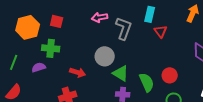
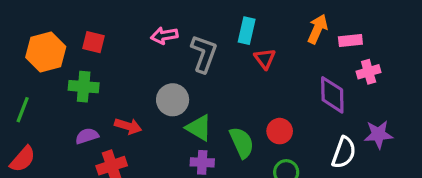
purple semicircle: (39, 67) -> (87, 136), moved

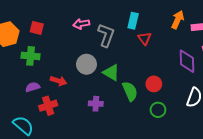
green triangle: (199, 128) -> (111, 73), moved
purple cross: (202, 162) -> (96, 104), moved

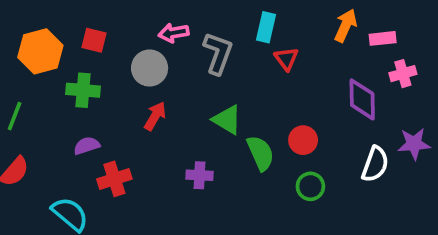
gray circle: (86, 64) -> (150, 68), moved
red arrow: (58, 81) -> (155, 116), moved, turned -77

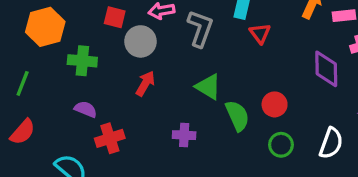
red square: (94, 40) -> (115, 17), moved
purple semicircle: (87, 146) -> (86, 109), turned 40
white semicircle: (375, 164) -> (331, 143), moved

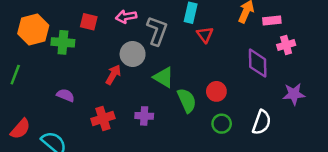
gray circle: (141, 41) -> (133, 54), moved
green cross: (82, 61) -> (63, 42), moved
red semicircle: (23, 132) -> (20, 129), moved
red cross: (110, 138) -> (103, 119), moved

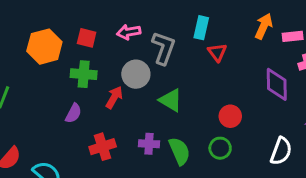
orange hexagon: (33, 29) -> (44, 47), moved
green cross: (63, 42) -> (84, 74), moved
purple semicircle: (65, 95) -> (73, 113), moved, turned 96
green semicircle: (187, 100) -> (179, 151), moved
green circle: (222, 124) -> (220, 148), moved

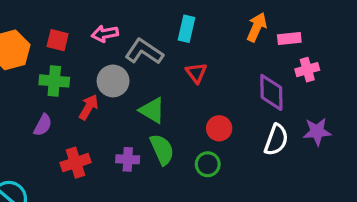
gray L-shape: (163, 48) -> (144, 52), turned -76
red triangle: (217, 52) -> (196, 73), moved
green semicircle: (179, 151) -> (162, 150), moved
white semicircle: (281, 151) -> (276, 140), moved

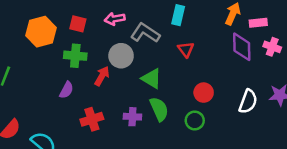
pink cross: (307, 70) -> (272, 47), turned 36
purple diamond: (271, 92) -> (242, 47), moved

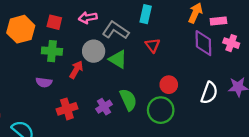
green triangle: (152, 79) -> (118, 59), moved
purple semicircle: (66, 90) -> (44, 82), turned 70
purple cross: (132, 117) -> (104, 107), turned -35
green circle: (195, 120) -> (161, 110), size x1.5

